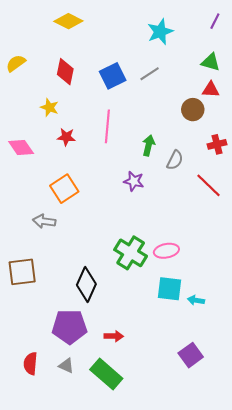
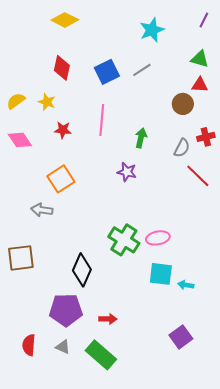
yellow semicircle: (16, 63) -> (16, 101), moved
gray semicircle: (175, 160) -> (182, 148), moved

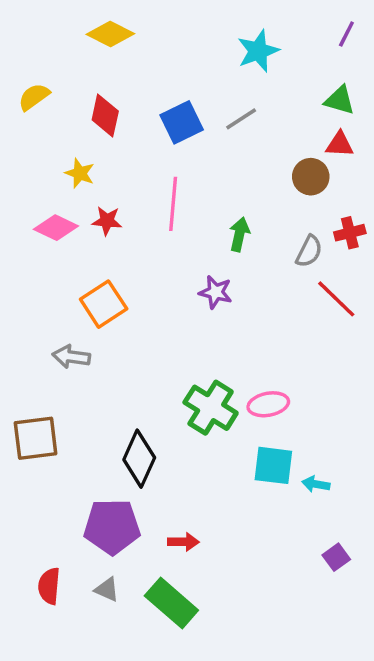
yellow semicircle: (16, 101) -> (34, 97), moved
pink diamond: (20, 140) -> (56, 228), moved, turned -30
purple square: (181, 337) -> (336, 557), moved, size x0.7

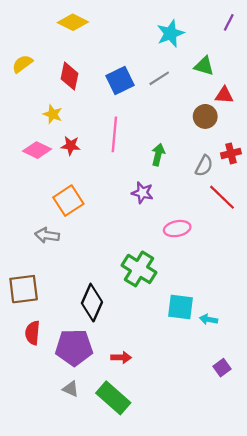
green triangle: (340, 100) -> (204, 66), moved
pink ellipse: (268, 404) -> (177, 229), moved
red semicircle: (49, 586) -> (33, 333), moved

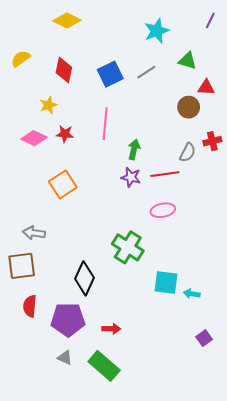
yellow star: (53, 114) -> (48, 105), turned 30
green arrow: (158, 155) -> (134, 149), moved
red line: (222, 197) -> (165, 174), moved, turned -52
gray arrow: (47, 235) -> (34, 233), moved

